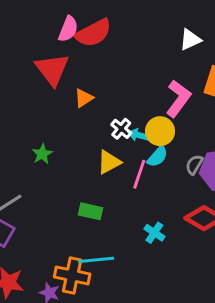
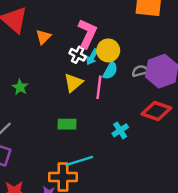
pink L-shape: (178, 98) -> (87, 34), moved
cyan arrow: (139, 135) -> (92, 57), turned -63
gray semicircle: (194, 165) -> (140, 71), turned 56
cyan cross: (154, 233) -> (120, 130), turned 35

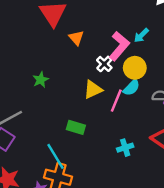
orange triangle: (43, 37) -> (76, 38), turned -42
cyan arrow: (92, 57) -> (141, 35), moved
cyan line: (79, 161) -> (55, 156), moved, turned 60

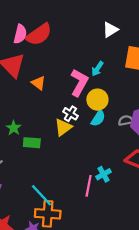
white cross: (104, 64) -> (70, 114), moved
pink line: (116, 101) -> (89, 186), moved
green rectangle: (76, 127) -> (32, 143), moved

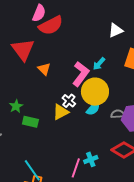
pink semicircle: (20, 34) -> (39, 13), moved
yellow circle: (97, 100) -> (95, 92), size x1.4

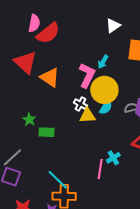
orange triangle: (44, 69) -> (50, 77), size x1.5
yellow triangle: (61, 112) -> (87, 116), moved, turned 36

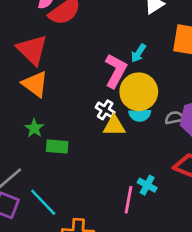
orange triangle: (50, 77) -> (35, 84), moved
cyan semicircle: (106, 107) -> (140, 115), turned 56
cyan cross: (113, 158) -> (147, 185), turned -32
cyan line: (58, 180) -> (43, 202), moved

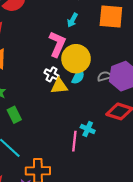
cyan arrow: (138, 53) -> (72, 20), moved
cyan semicircle: (140, 115) -> (78, 76), turned -56
green rectangle: (57, 146) -> (14, 115), moved, turned 63

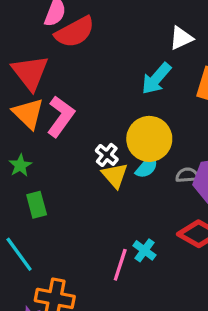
cyan arrow: (72, 20) -> (156, 79), size x1.5
pink L-shape: (57, 44) -> (61, 116), moved
yellow triangle: (59, 86) -> (115, 175), turned 42

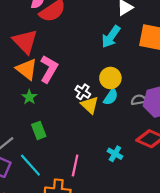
yellow circle: (149, 139) -> (110, 78), size x0.7
green star: (20, 165) -> (29, 97), moved
pink line: (120, 265) -> (75, 166), moved

